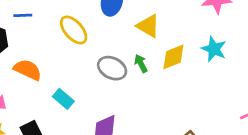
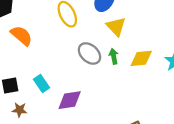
yellow triangle: (148, 26) -> (116, 27), moved
cyan rectangle: (63, 99) -> (42, 84), moved

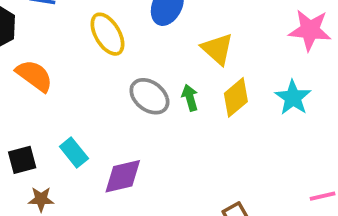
yellow triangle: (116, 27) -> (217, 49), moved
yellow diamond: (141, 58) -> (236, 97), turned -30

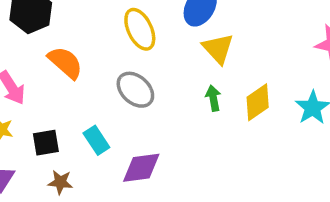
yellow triangle: (217, 49) -> (218, 49), moved
gray ellipse: (149, 96) -> (135, 90), moved

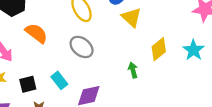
green arrow: (213, 98) -> (133, 70), moved

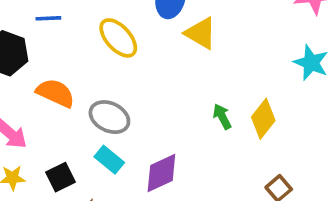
gray ellipse: (82, 47) -> (109, 117), moved
yellow diamond: (159, 49) -> (263, 119), moved

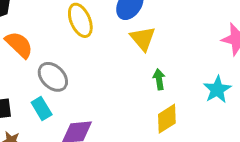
green arrow: (222, 116) -> (159, 79), moved

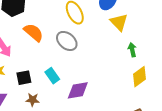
gray ellipse: (53, 77) -> (67, 41), moved

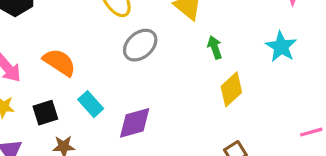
orange semicircle: (33, 32) -> (59, 62), moved
gray ellipse: (67, 41) -> (140, 45), moved, turned -75

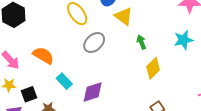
cyan star: (281, 47) -> (183, 40), turned 30
black square: (45, 113) -> (29, 94), moved

